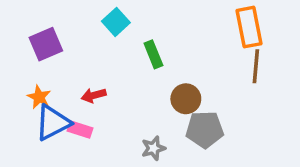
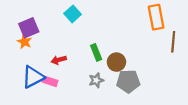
green rectangle: (153, 54) -> (96, 52), moved
brown line: (256, 66) -> (173, 42), moved
orange star: (39, 97) -> (24, 42), moved
gray star: (153, 148) -> (96, 80), moved

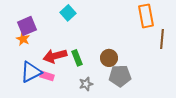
green rectangle: (96, 52) -> (77, 58), moved
red arrow: (59, 60) -> (55, 56), size x1.6
gray star: (96, 80) -> (86, 84), moved

